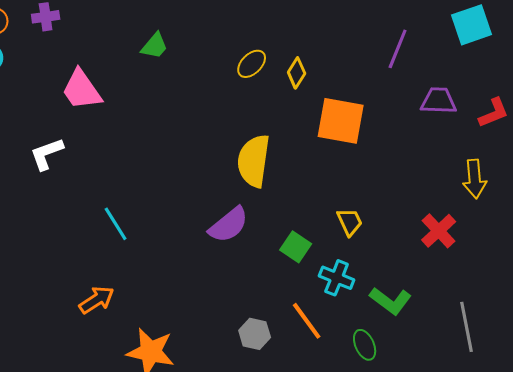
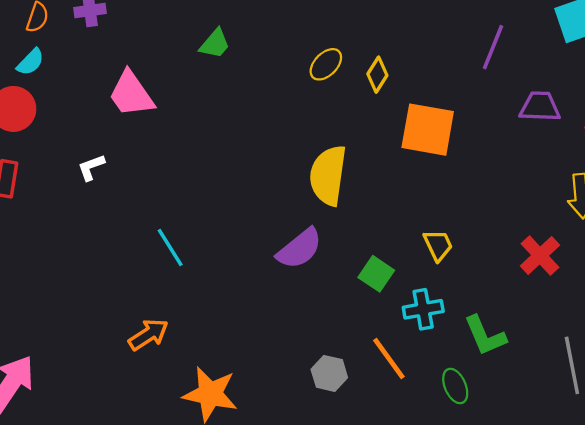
white L-shape: (47, 154) -> (91, 167), size x0.7
cyan cross: (337, 278) -> (423, 309), turned -32
green L-shape: (391, 301) -> (485, 336), turned 30

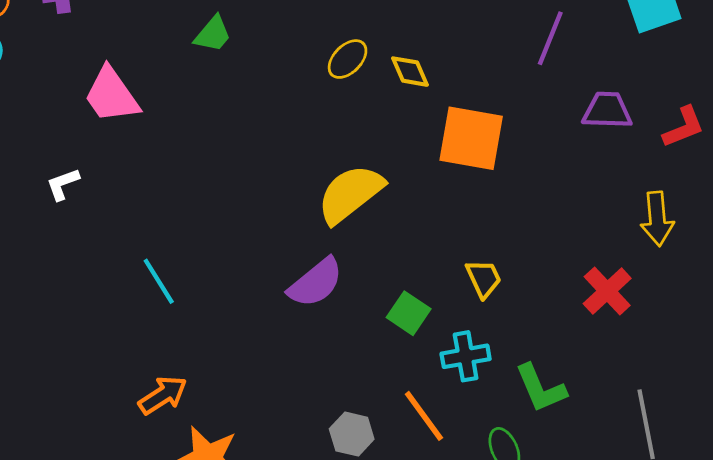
yellow diamond: (377, 75) -> (410, 72), turned -56
yellow semicircle: (328, 175) -> (350, 194), turned 44
orange arrow: (148, 334) -> (163, 395), moved

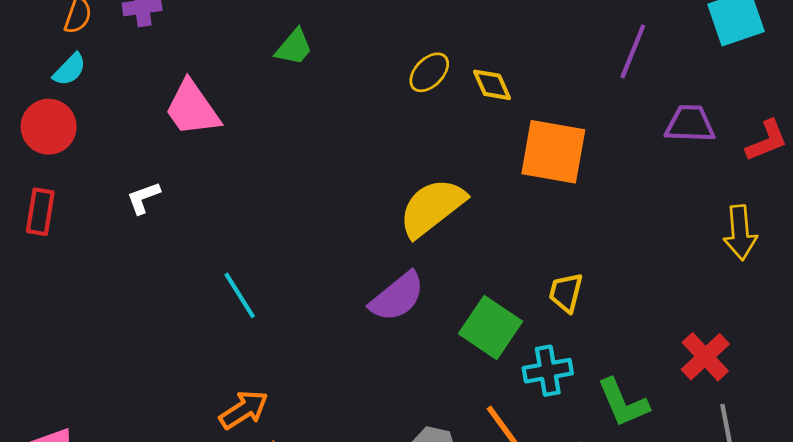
yellow trapezoid: (484, 278) -> (566, 293), turned -141
red cross: (607, 291) -> (705, 357), moved
green square: (409, 313) -> (491, 327), size x1.4

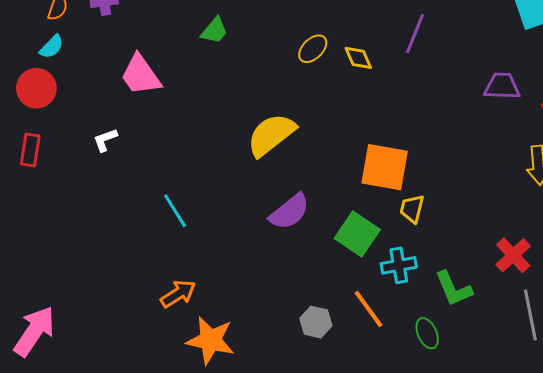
purple line: (633, 51) -> (415, 34), moved
orange square: (553, 152) -> (385, 167), moved
yellow semicircle: (432, 208) -> (271, 135), moved

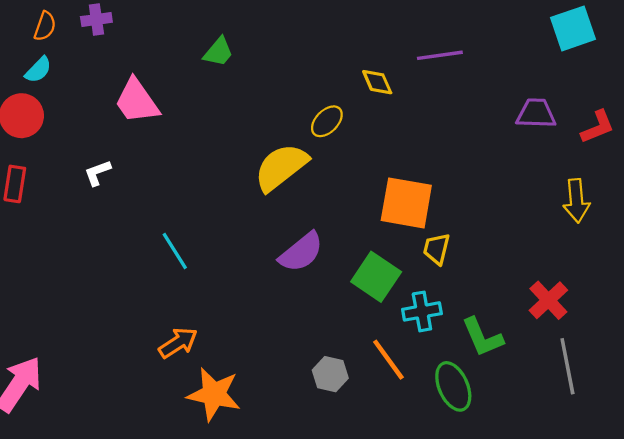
purple line: (415, 34) -> (440, 55), turned 60
yellow ellipse: (313, 49) -> (327, 121), moved
green ellipse: (427, 333) -> (453, 386), size x1.4

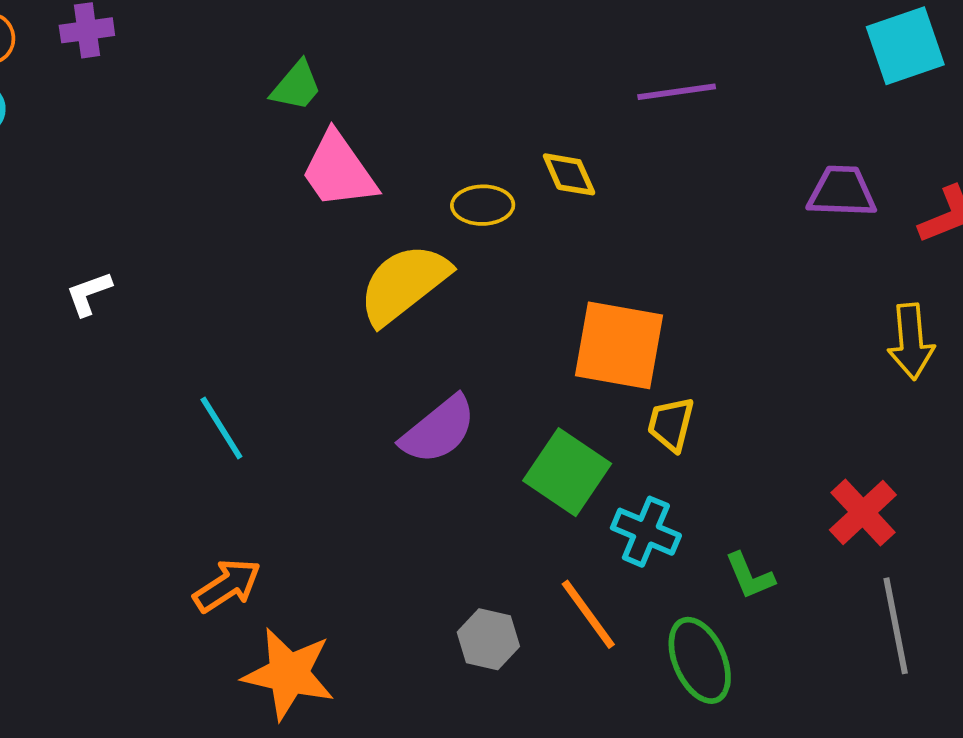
yellow diamond: (377, 82) -> (569, 174), moved
pink trapezoid: (137, 101) -> (339, 171), moved
yellow ellipse: (327, 121) -> (483, 205), turned 44
cyan cross: (422, 311) -> (646, 532), turned 33
green L-shape: (482, 337) -> (750, 576), size x0.7

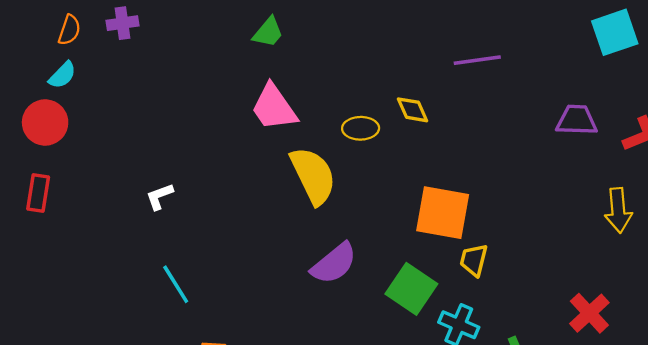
green trapezoid: (296, 86) -> (268, 32), moved
yellow semicircle: (404, 284) -> (313, 176), turned 102
white L-shape: (89, 293) -> (159, 196), moved
cyan line: (221, 428) -> (176, 284), moved

